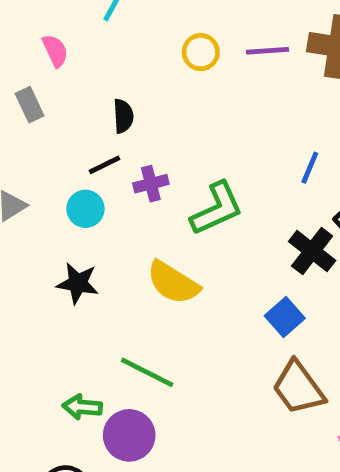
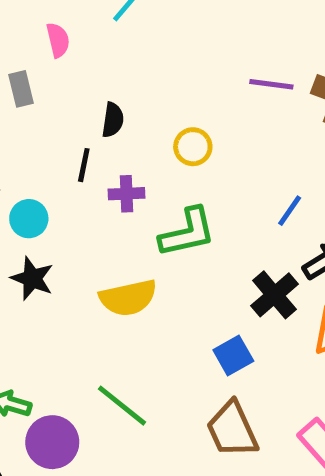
yellow circle: (201, 52) -> (193, 147), moved
black line: (104, 165) -> (84, 165), turned -64
cyan circle: (85, 209) -> (29, 219), moved
yellow semicircle: (173, 283) -> (128, 298), turned -56
green line: (147, 372) -> (122, 406), moved

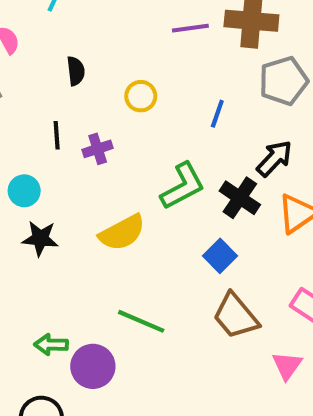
black semicircle: (113, 120) -> (76, 71), moved
blue line: (290, 211) -> (217, 114), moved
green L-shape: (187, 232) -> (183, 186), moved

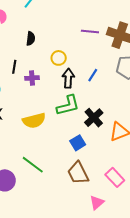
black arrow: (274, 158) -> (68, 78), moved, turned -54

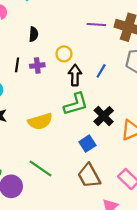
purple cross: (32, 78) -> (37, 66), moved

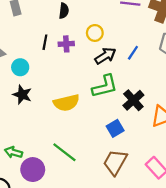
black arrow: (75, 75) -> (105, 56), turned 54
brown trapezoid: (89, 176) -> (115, 162), turned 55

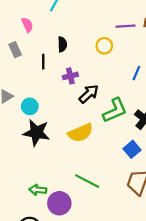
yellow circle: (95, 33) -> (104, 46), moved
black line: (45, 42) -> (43, 62), moved
black arrow: (105, 56) -> (89, 94), moved
black star: (22, 95) -> (36, 133), size x1.4

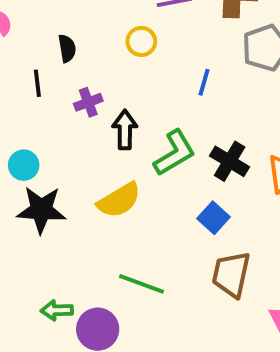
black arrow: (89, 94) -> (125, 130), turned -40

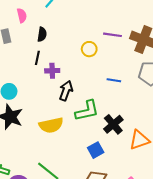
black semicircle: (67, 48) -> (42, 34), moved
blue line: (204, 82) -> (114, 80), turned 64
black line: (37, 83) -> (37, 58), moved

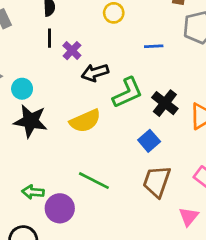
purple cross: (52, 71) -> (72, 51), turned -32
black arrow: (66, 91) -> (95, 73), turned -114

